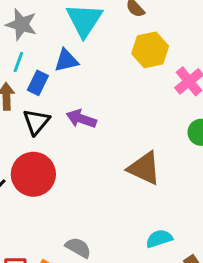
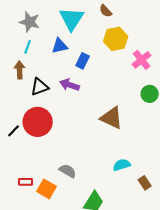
blue rectangle: (38, 83) -> (83, 61), moved
black triangle: (36, 122) -> (40, 87), turned 30

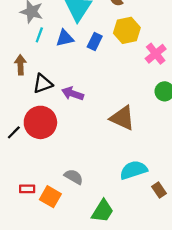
cyan line: (28, 47) -> (39, 35), moved
blue rectangle: (83, 61) -> (95, 42), moved
purple arrow: (70, 85) -> (73, 94), moved
cyan semicircle: (122, 165) -> (134, 170), size x1.4

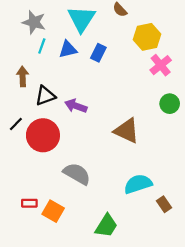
yellow hexagon: (127, 30) -> (147, 37), moved
black line: (14, 132) -> (16, 124), moved
gray semicircle: (74, 177) -> (77, 174), moved, size x1.4

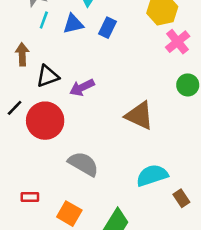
purple arrow: (76, 106) -> (82, 88), turned -45
orange square: (53, 211) -> (69, 214), moved

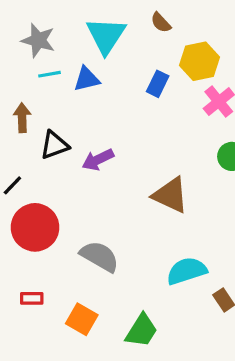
cyan line: (44, 20) -> (50, 74), turned 60
blue rectangle: (108, 28) -> (158, 84), moved
red circle: (45, 121) -> (35, 227), moved

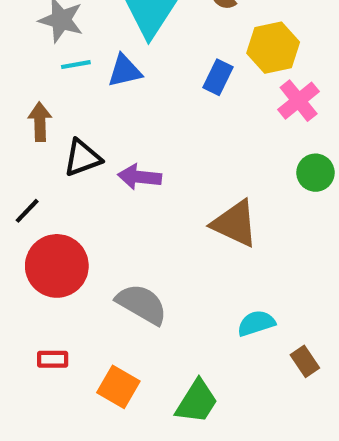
purple arrow: (98, 160) -> (140, 177), turned 32
cyan semicircle: (187, 271) -> (256, 323), size x0.7

